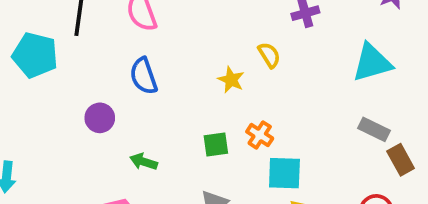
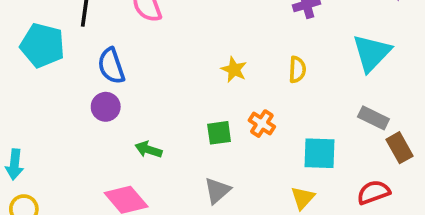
yellow semicircle: (269, 55) -> (297, 70), moved, turned 35
cyan triangle: (372, 63) -> (372, 53), turned -30
blue semicircle: (144, 76) -> (111, 66), moved
cyan square: (284, 173) -> (320, 153), moved

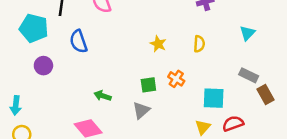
cyan triangle: (372, 53) -> (247, 33), size x0.6
purple circle: (106, 107) -> (43, 66), moved
gray triangle: (217, 190) -> (141, 110), moved
red semicircle: (373, 192) -> (233, 124), moved

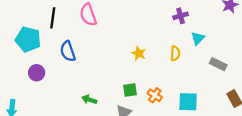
cyan triangle: (247, 33) -> (198, 38), moved
gray rectangle: (249, 75) -> (218, 64), moved
orange cross: (176, 79) -> (155, 95), moved

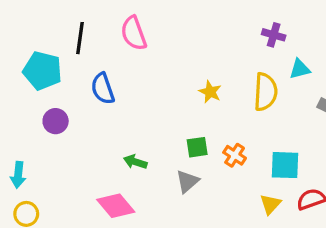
purple cross: (181, 16) -> (274, 35), turned 32
cyan triangle: (198, 38) -> (300, 69), turned 32
yellow semicircle: (175, 53) -> (265, 92), size x1.6

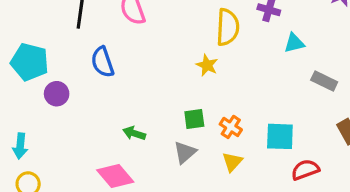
cyan pentagon: (43, 71) -> (30, 62), moved
yellow semicircle: (265, 92) -> (228, 27), moved
yellow triangle: (270, 204) -> (232, 162), moved

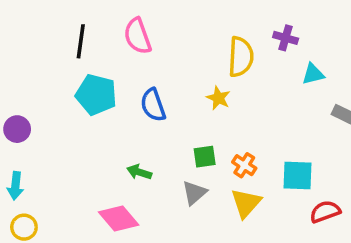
cyan pentagon: (30, 62) -> (96, 95), moved
blue semicircle: (103, 62) -> (153, 105), moved
purple circle: (57, 94) -> (17, 129), moved
yellow triangle: (232, 162) -> (246, 203), size x1.4

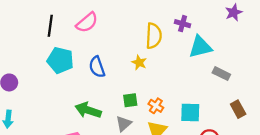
pink semicircle: (138, 36) -> (87, 22), turned -110
cyan triangle: (313, 74) -> (200, 47), size x1.6
green arrow: (139, 172) -> (88, 110), size x1.6

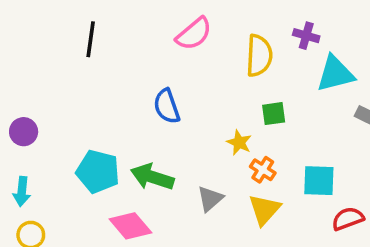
pink semicircle: (87, 22) -> (194, 34), moved
cyan pentagon: (60, 60) -> (98, 172), moved
yellow star: (139, 62) -> (239, 143), moved
green square: (130, 100) -> (274, 114), moved

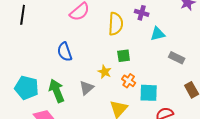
cyan triangle: (335, 74) -> (158, 34), size x0.7
orange cross: (263, 170) -> (129, 81), moved
green arrow: (152, 177) -> (57, 91), turned 50
gray triangle: (210, 199) -> (87, 88), moved

